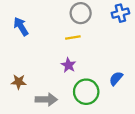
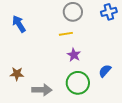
purple star: (68, 65) -> (74, 55), moved

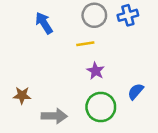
blue cross: (109, 12) -> (128, 15), moved
blue arrow: (19, 24) -> (44, 23), moved

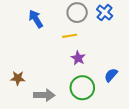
blue cross: (128, 15) -> (105, 13), turned -35

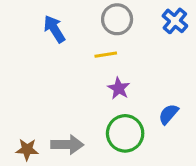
blue cross: (105, 13) -> (175, 21), moved
brown star: (18, 78) -> (27, 149), moved

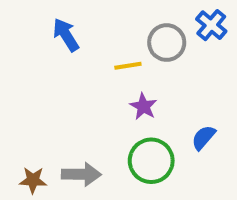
gray circle: (117, 19) -> (167, 43), moved

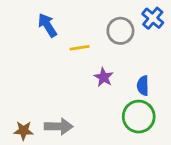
yellow line: (128, 66) -> (80, 48), moved
blue semicircle: (204, 138) -> (143, 86), moved, turned -42
green circle: (151, 161) -> (139, 117), moved

